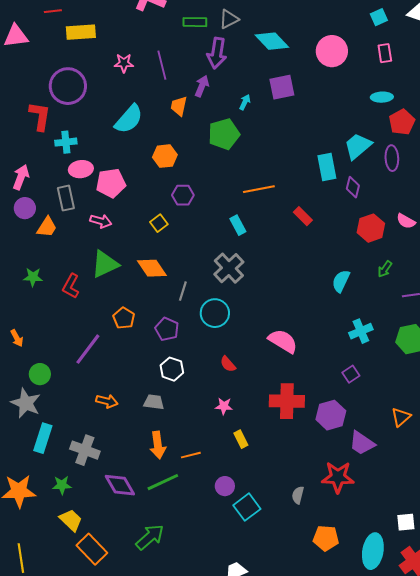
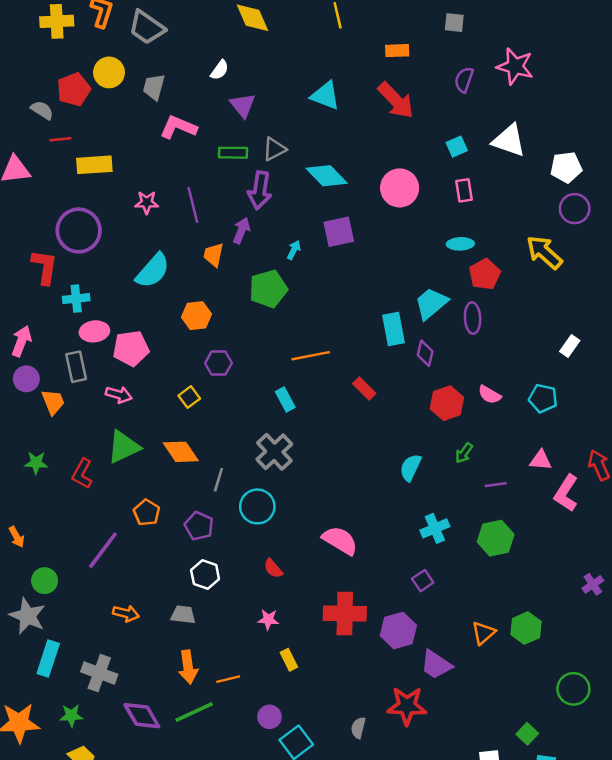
orange trapezoid: (47, 227) -> (53, 402), turned -55

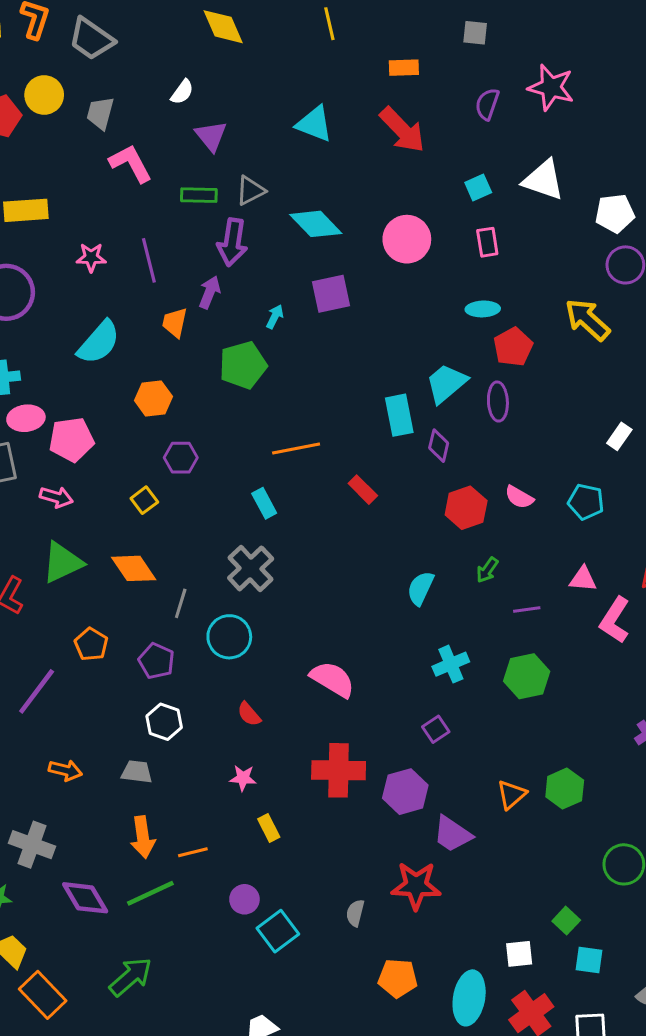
pink L-shape: (178, 127) -> (131, 163), turned 39

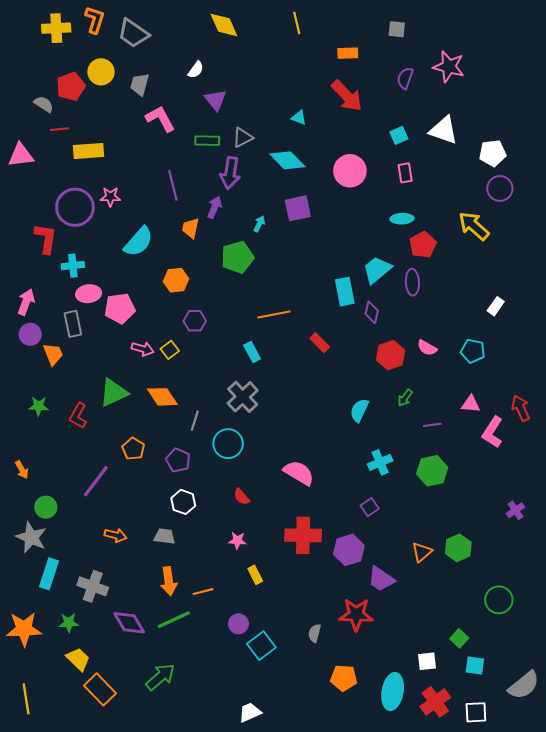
cyan triangle: (314, 124) -> (299, 118), moved, size x0.6
pink star: (91, 257) -> (110, 197), moved
pink arrow: (56, 497) -> (143, 349), moved

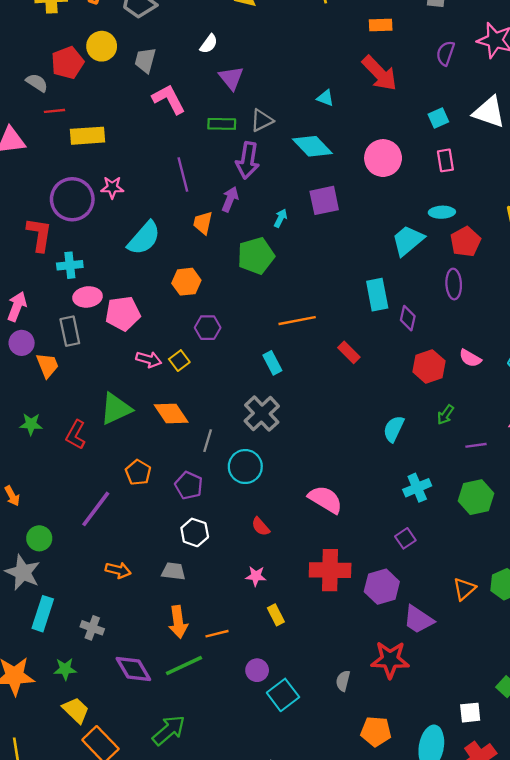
cyan trapezoid: (377, 270) -> (408, 240), moved
gray cross: (93, 586) -> (92, 628), size x0.7

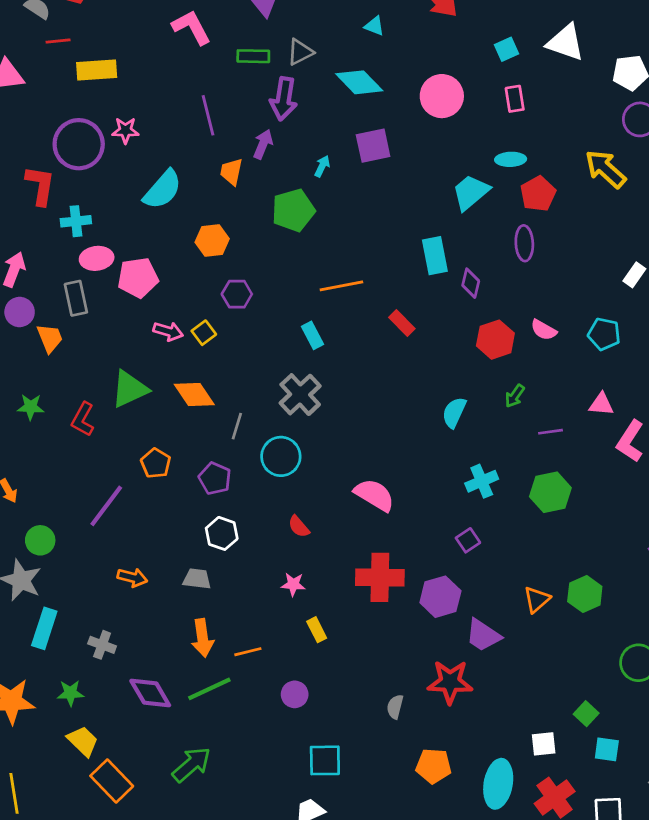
cyan square: (283, 695) -> (325, 760), moved, turned 36

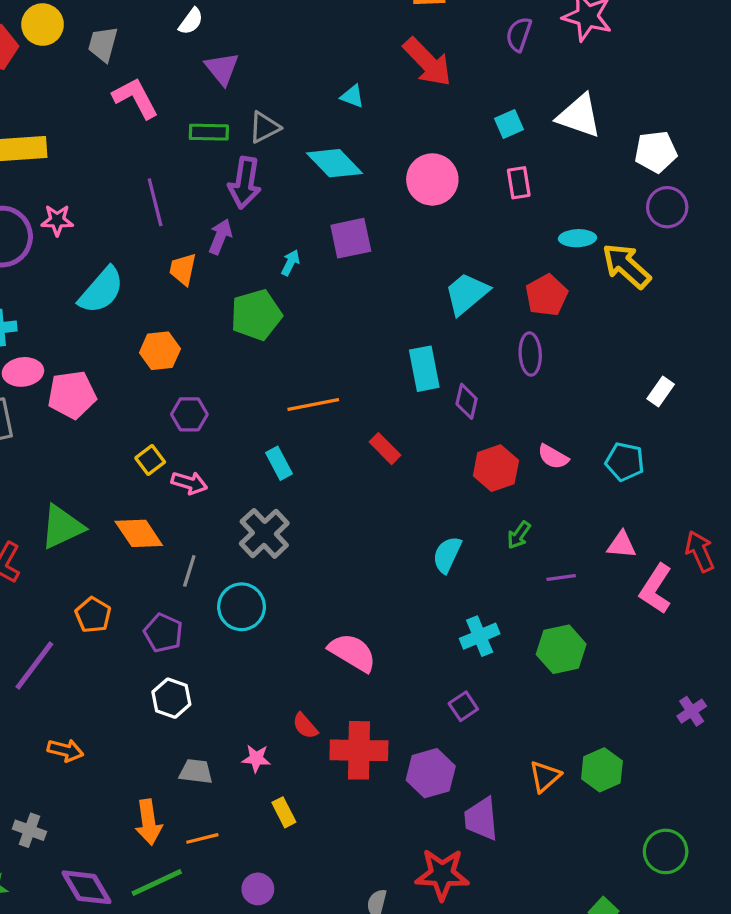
cyan ellipse: (511, 159) -> (577, 238), moved
pink arrow: (168, 331) -> (189, 483), moved
red semicircle: (299, 527) -> (305, 726), moved
gray trapezoid: (197, 579) -> (196, 772), moved
purple trapezoid: (483, 635) -> (481, 819), turned 51

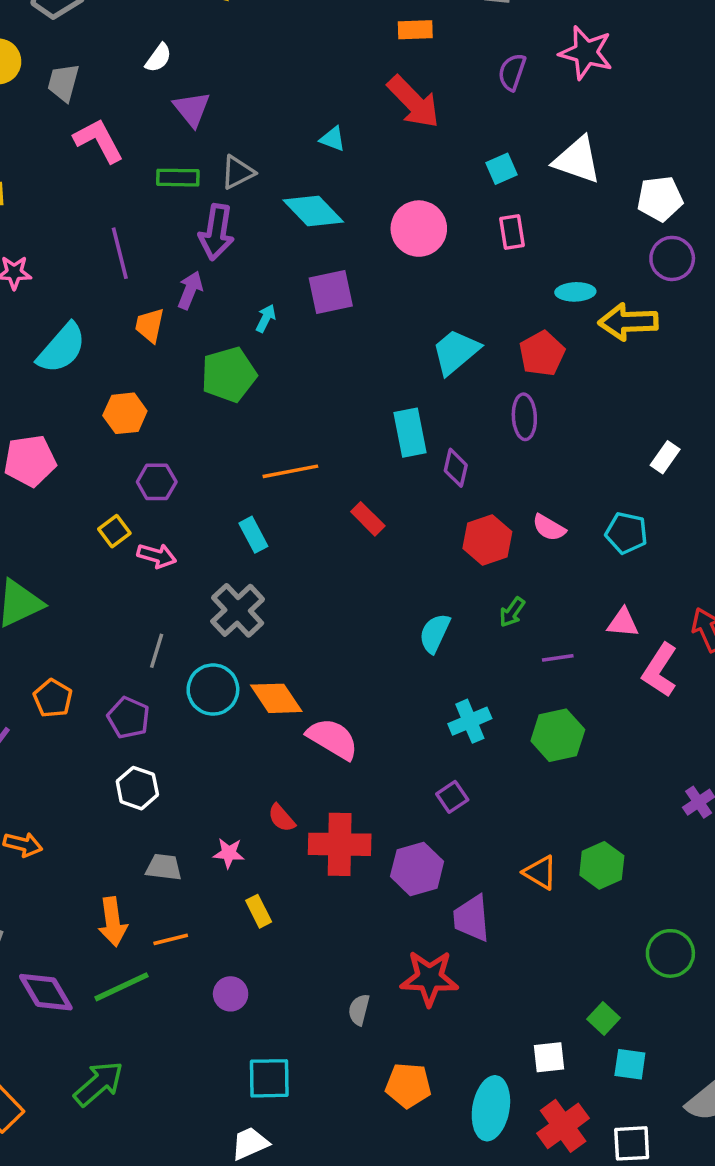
yellow arrow: (626, 266) -> (628, 322), turned -44
orange diamond: (139, 533) -> (276, 698), moved
orange triangle: (545, 776) -> (540, 872), turned -48

